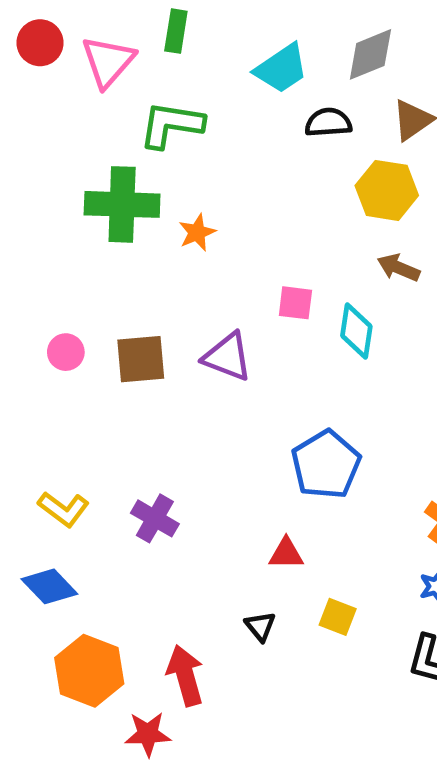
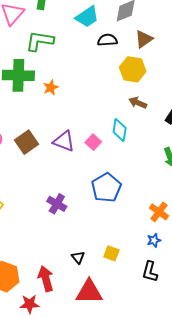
pink square: (295, 303) -> (93, 142), moved, turned 35
brown square: (141, 359) -> (26, 142), turned -30
purple cross: (155, 518) -> (57, 204), moved
red triangle: (286, 554) -> (89, 292), moved, size x1.8

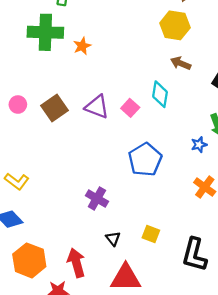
purple cross: (57, 204) -> (97, 198), moved
blue star: (154, 240) -> (199, 145), moved
black L-shape: (150, 272) -> (194, 255), size x1.4

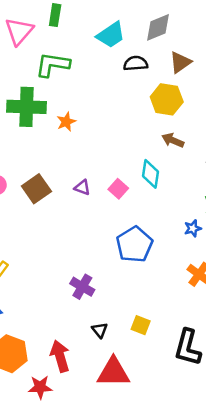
purple triangle: (97, 107) -> (82, 187), size x0.6

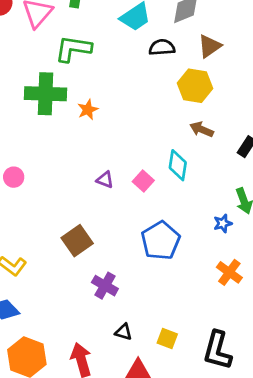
brown square: (36, 189) -> (77, 241), moved
yellow square: (141, 325) -> (167, 339), moved
black triangle: (100, 330) -> (123, 332), turned -35

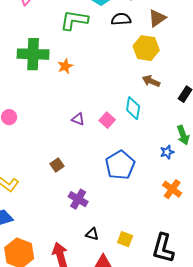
green L-shape: (73, 49) -> (74, 20), moved
brown square: (77, 241) -> (57, 165), size x0.6

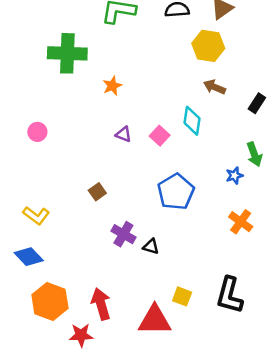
orange star: (65, 66) -> (112, 86), moved
black triangle: (92, 234) -> (151, 247), moved
yellow square: (125, 239) -> (182, 296), moved

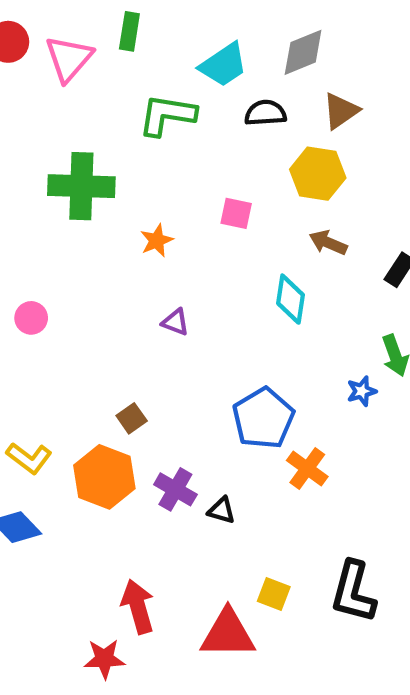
pink square: (160, 136) -> (236, 213), moved, turned -30
orange cross: (241, 222) -> (307, 469), moved
orange hexagon: (50, 301) -> (104, 477), moved

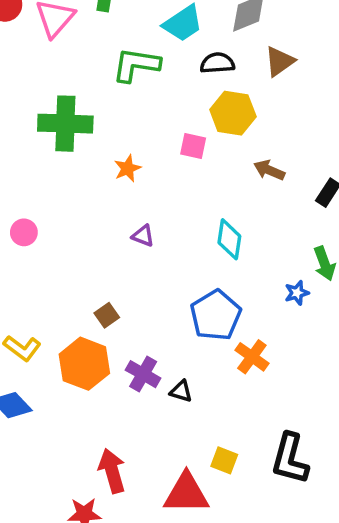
yellow hexagon: (318, 174) -> (233, 113), moved
cyan diamond: (291, 299) -> (229, 239), moved

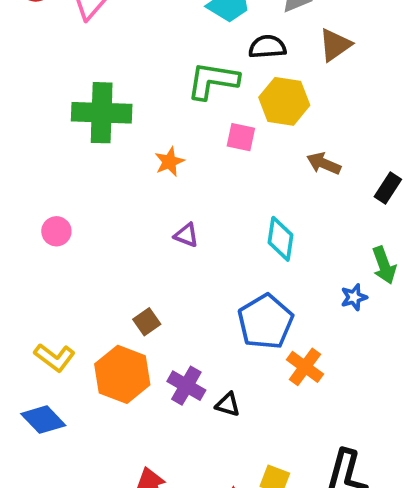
green L-shape: (136, 65) -> (213, 81), moved

